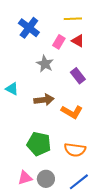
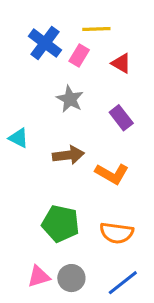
yellow line: (73, 19) -> (96, 29), moved
pink rectangle: (59, 42) -> (79, 55), moved

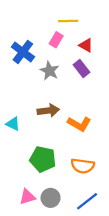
blue cross: (45, 43) -> (23, 52), moved
purple rectangle: (121, 118) -> (81, 69), moved
cyan triangle: (19, 138) -> (13, 124), moved

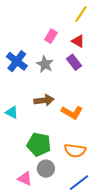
yellow line: (68, 21) -> (81, 14), moved, turned -54
blue cross: (23, 52) -> (17, 61), moved
pink triangle: (27, 197) -> (25, 179), turned 42
gray circle: (51, 198) -> (46, 169), moved

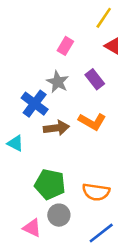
red triangle: (78, 41) -> (113, 46), moved
blue cross: (17, 61) -> (35, 104), moved
orange L-shape: (72, 112) -> (92, 122), moved

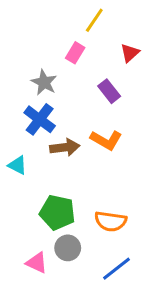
yellow line: (104, 18) -> (94, 20), moved
red triangle: (113, 46) -> (130, 53), turned 48
gray star: (58, 82) -> (44, 82), moved

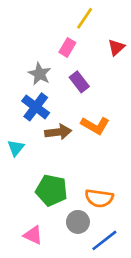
purple rectangle: (109, 91) -> (79, 82), moved
cyan triangle: (17, 165) -> (16, 148), turned 42
gray circle: (68, 248) -> (78, 222), moved

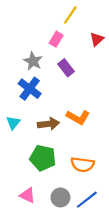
orange L-shape: (95, 125) -> (78, 117), moved
brown arrow: (58, 132) -> (48, 124), moved
gray circle: (78, 222) -> (60, 197), moved

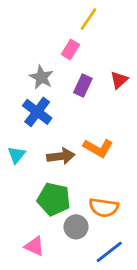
red triangle: (97, 39) -> (119, 80), moved
purple rectangle: (66, 68) -> (83, 86), turned 63
gray circle: (60, 197) -> (76, 227), moved

